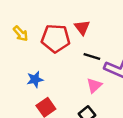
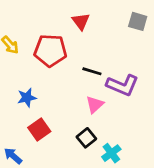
red triangle: (82, 27) -> (81, 21), moved

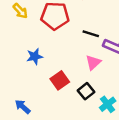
red square: (39, 130) -> (60, 80), moved

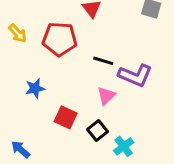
red square: (60, 80) -> (66, 117), turned -30

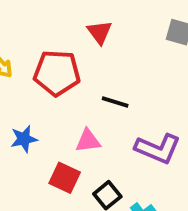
purple L-shape: (135, 75) -> (158, 149), moved
pink triangle: (106, 96) -> (88, 141), moved, turned 36

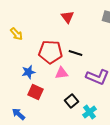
red pentagon: (57, 73) -> (51, 52), moved
red square: (65, 178) -> (36, 92), moved

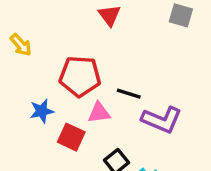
black line: (76, 53) -> (129, 94), moved
red square: (36, 92) -> (71, 137), moved

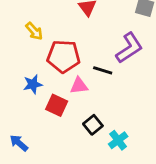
yellow arrow: (21, 45) -> (34, 31), moved
purple L-shape: (162, 120) -> (129, 48), moved, turned -56

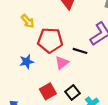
pink triangle: (79, 86) -> (62, 63), turned -32
red square: (57, 105) -> (48, 91), moved, turned 35

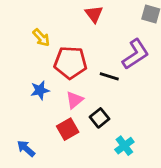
pink triangle: (62, 63) -> (75, 100), moved
black square: (72, 93) -> (99, 118), moved

